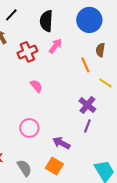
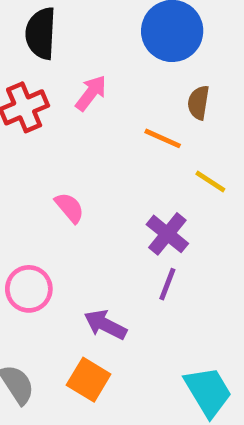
black semicircle: (46, 21) -> (41, 33), moved
orange line: (85, 65) -> (163, 138), turned -42
pink semicircle: (36, 86) -> (69, 208), moved

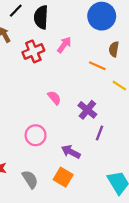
purple cross: (167, 234) -> (87, 110), moved

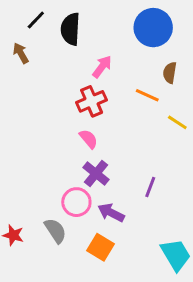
red cross: (33, 51) -> (92, 101), moved
purple cross: (87, 110) -> (96, 174), moved
pink circle: (36, 135) -> (76, 202), moved
gray semicircle: (30, 179) -> (55, 231), moved

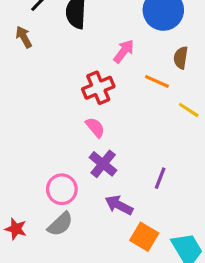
pink arrow: (102, 67) -> (124, 51), moved
pink circle: (76, 202) -> (62, 189), moved
gray semicircle: (55, 231) -> (60, 224), turned 80
orange square: (101, 247) -> (144, 237), moved

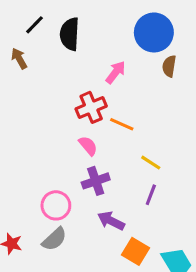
brown semicircle: (181, 58) -> (169, 66), moved
orange line: (157, 81) -> (122, 124), moved
yellow line: (189, 110) -> (151, 163), moved
purple cross: (103, 164) -> (96, 181), turned 32

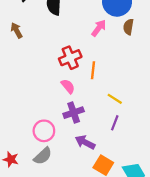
brown arrow: (19, 59) -> (17, 30), moved
pink arrow: (116, 72) -> (99, 28), moved
orange line: (122, 124) -> (93, 70), turned 72

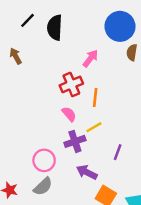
pink arrow: (99, 28) -> (90, 58), moved
yellow line: (115, 99) -> (94, 127), moved, turned -63

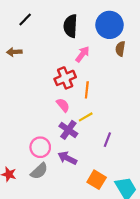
black semicircle: (55, 28) -> (71, 26), moved
brown arrow: (16, 56) -> (14, 52), turned -64
purple cross: (75, 141) -> (68, 130), turned -36
purple arrow: (87, 172) -> (67, 158), moved

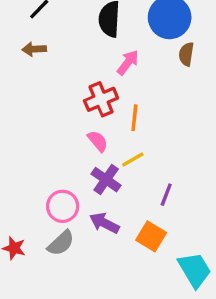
brown arrow: (14, 52) -> (34, 49), moved
orange square: (97, 180) -> (151, 236), moved

